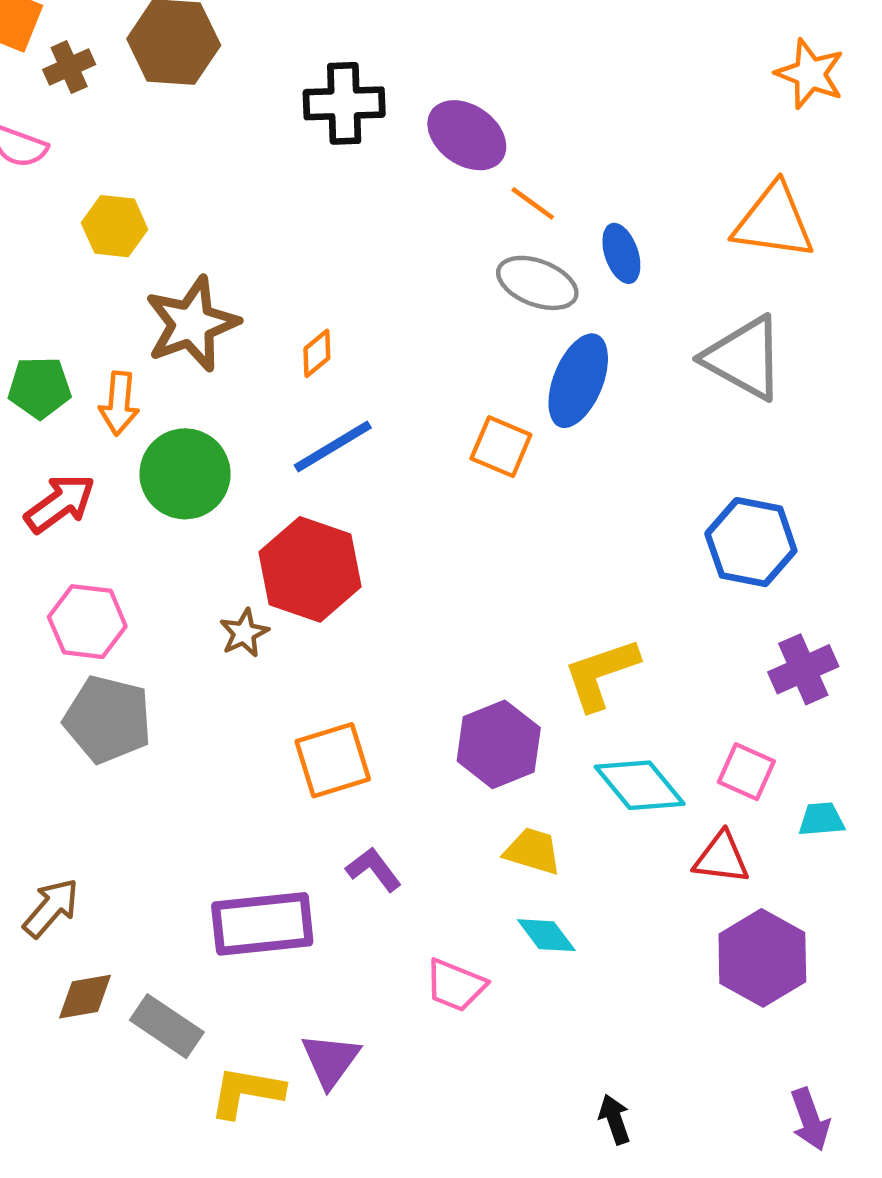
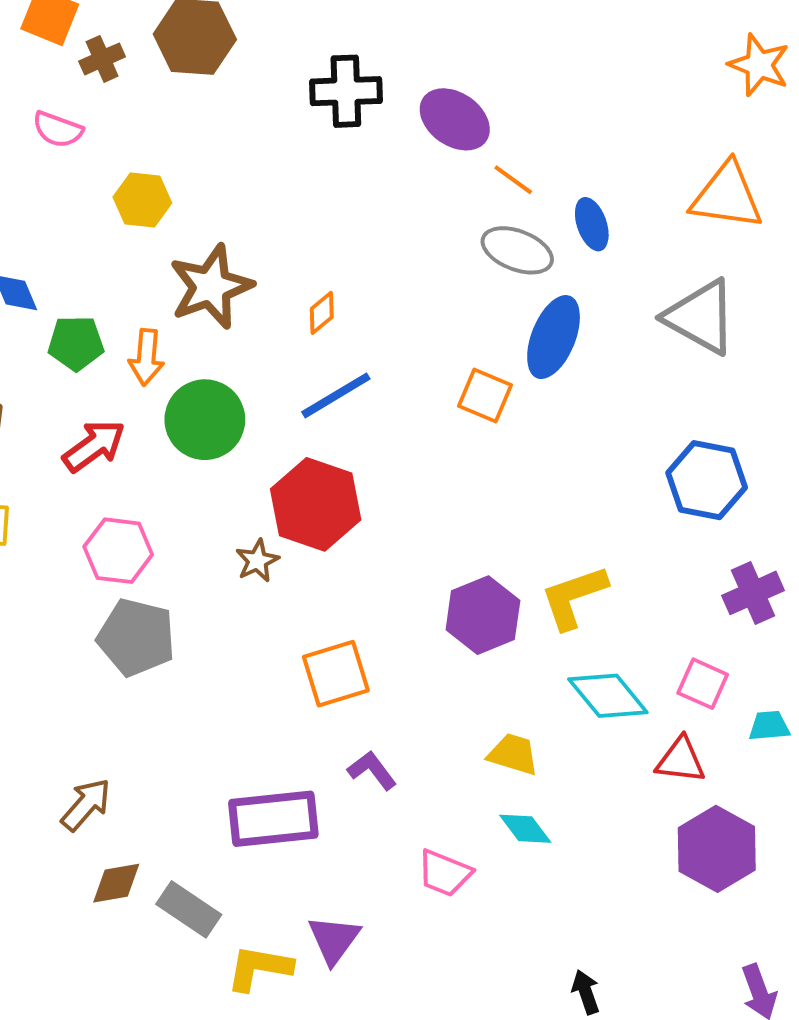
purple hexagon: (499, 744) -> (483, 615), moved

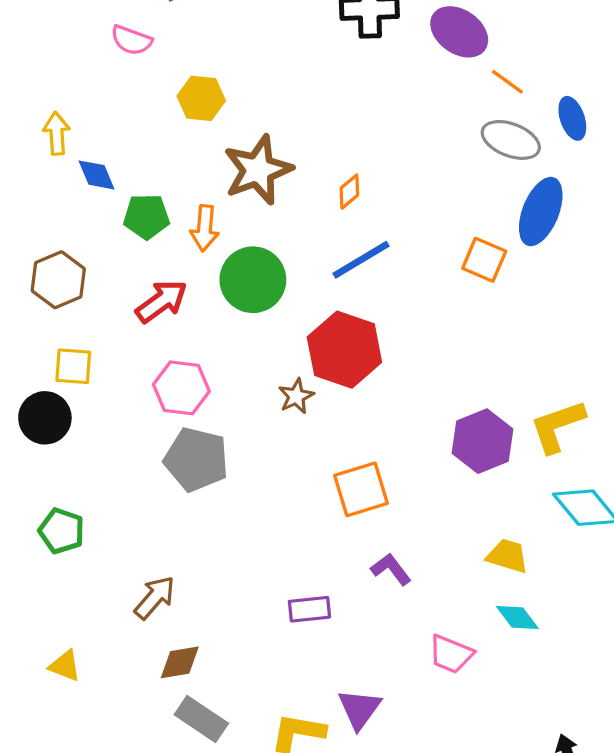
purple rectangle: (273, 819) -> (309, 609), size x0.6
gray rectangle: (189, 909) -> (201, 719), moved

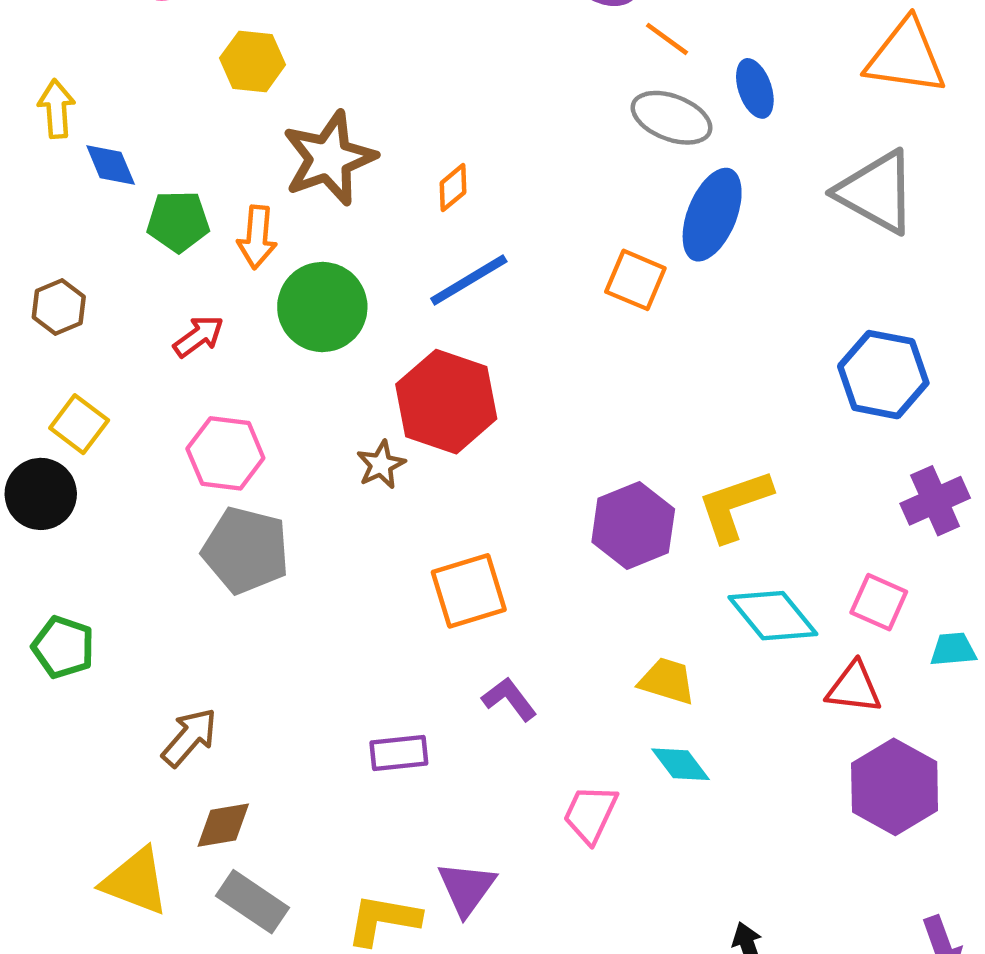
brown hexagon: (58, 280) -> (59, 307), size x0.7
red arrow: (161, 301) -> (198, 336), size x0.7
yellow square: (73, 366) -> (79, 424), turned 33
pink trapezoid: (451, 654) -> (590, 814), turned 93
yellow triangle: (65, 666) -> (135, 881), moved, size x1.6

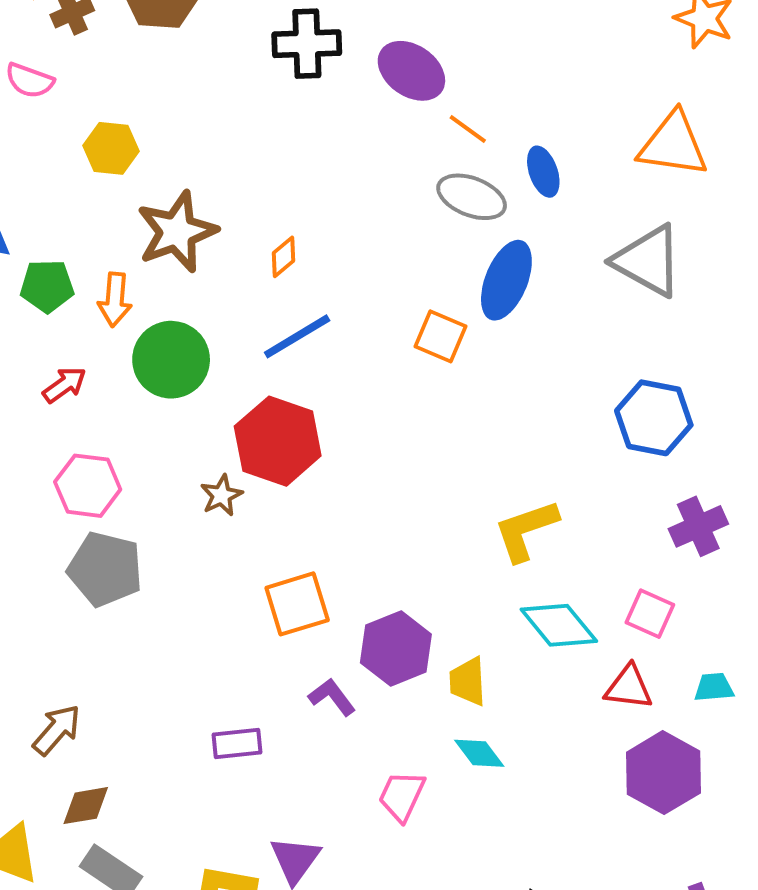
purple hexagon: (633, 526) -> (396, 649), moved
cyan trapezoid: (953, 649) -> (714, 687), moved
yellow trapezoid: (667, 681) -> (468, 681), turned -110

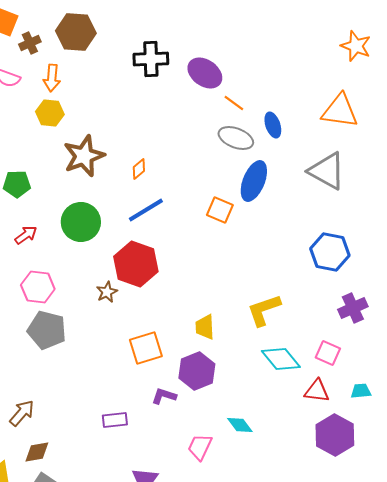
orange arrow: (115, 300) -> (52, 78), moved
yellow trapezoid: (468, 681) -> (205, 327), moved
purple L-shape: (332, 697) -> (164, 396), turned -35

